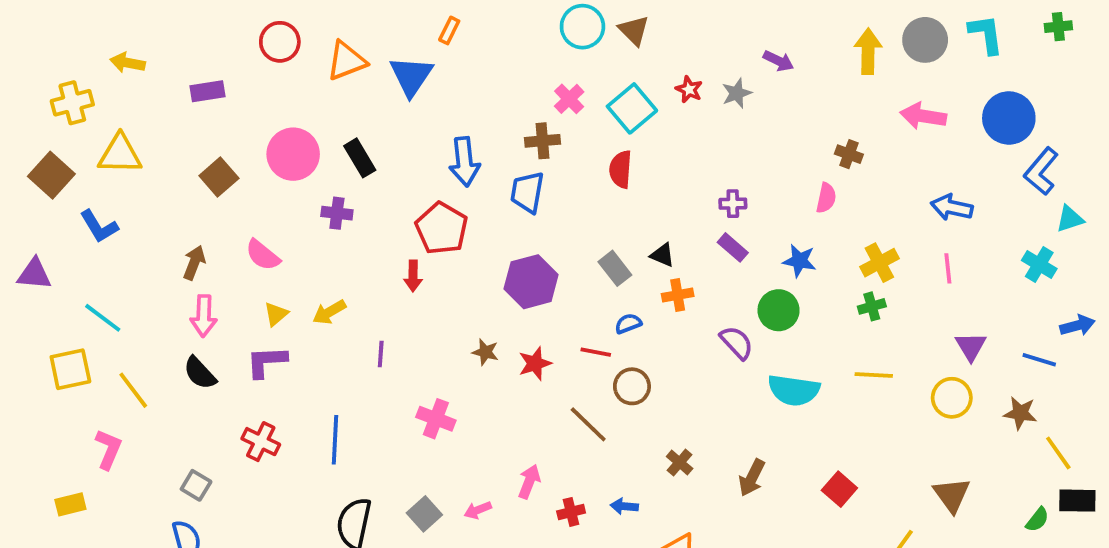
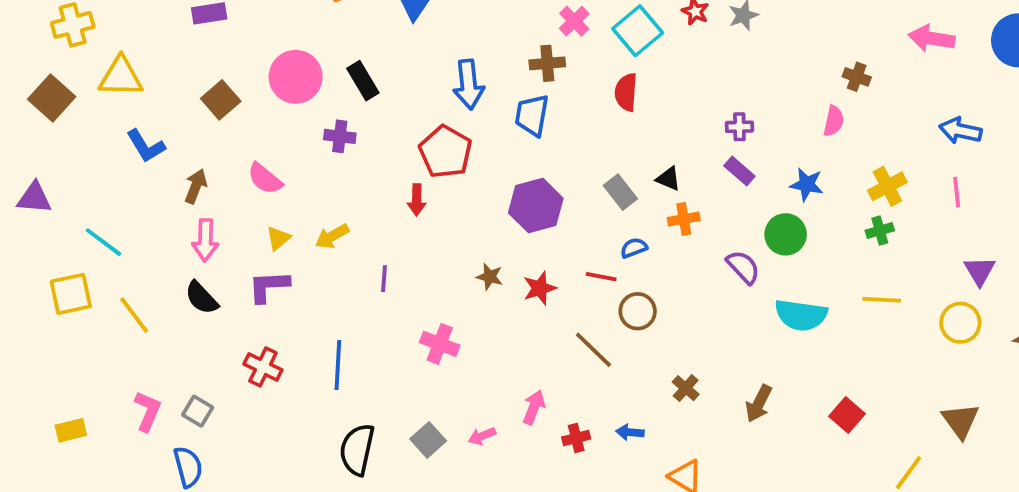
blue L-shape: (99, 226) -> (146, 146), moved
pink L-shape: (108, 449) -> (148, 411), moved

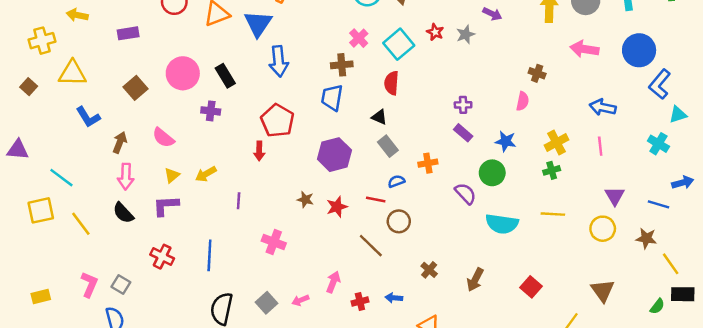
blue arrow: (469, 85) -> (279, 61), moved
brown square: (52, 98) -> (29, 87), size x0.6
black triangle: (668, 179) -> (379, 117), moved

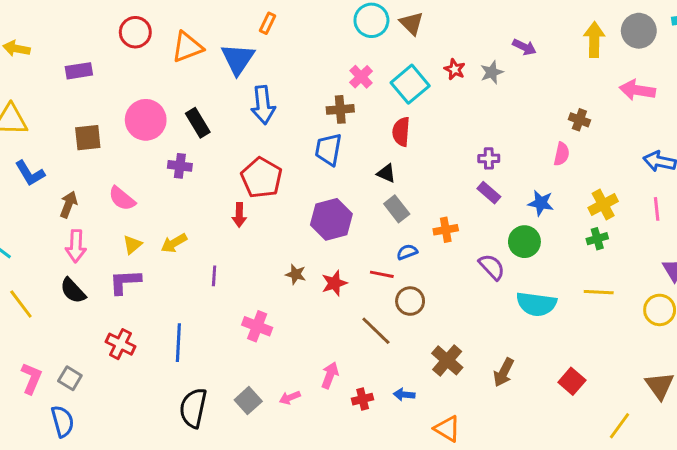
brown square: (135, 88) -> (88, 138), turned 35
brown cross: (429, 270) -> (447, 360), size x1.5

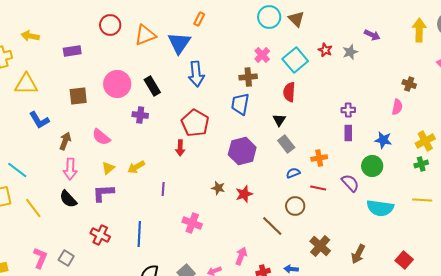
black triangle: (386, 173) -> (279, 120), turned 40
purple rectangle: (489, 193) -> (348, 133), turned 49
red line: (382, 274) -> (318, 188), moved

